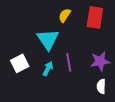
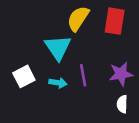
yellow semicircle: (65, 15) -> (78, 19), size x1.5
cyan arrow: (48, 69) -> (58, 83), turned 72

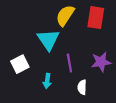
cyan arrow: (58, 83) -> (47, 81), moved, turned 88
white semicircle: (122, 104) -> (82, 87), moved

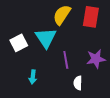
white square: (20, 64) -> (19, 43), moved
cyan arrow: (47, 81) -> (33, 77), moved

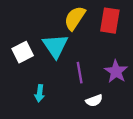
purple star: (96, 59) -> (116, 71), turned -30
white semicircle: (78, 83) -> (94, 101), turned -112

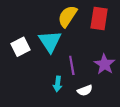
cyan arrow: (40, 93) -> (58, 84), moved

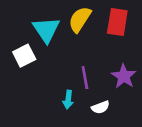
cyan triangle: (50, 41) -> (46, 30), moved

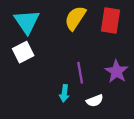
cyan triangle: (46, 30) -> (27, 22), moved

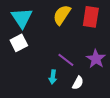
purple line: (80, 73) -> (66, 60), turned -42
white semicircle: (95, 101) -> (78, 83), turned -40

